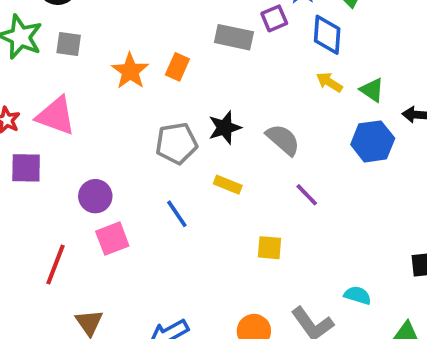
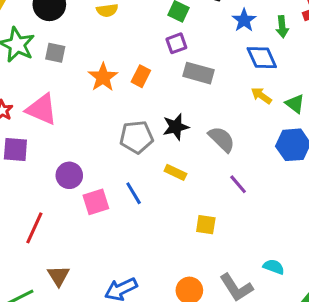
purple square: (274, 18) -> (176, 43), moved
blue diamond: (327, 35) -> (262, 58), turned -32
gray rectangle: (234, 37) -> (198, 73), moved
pink square: (112, 239) -> (96, 202), moved

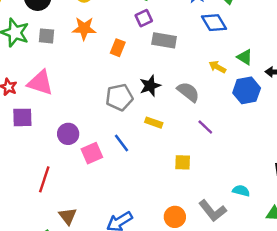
orange star: (103, 77) -> (84, 28), moved, turned -30
yellow arrow: (261, 96) -> (217, 67), moved

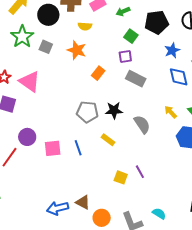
purple line: (205, 127) -> (140, 172), moved
purple circle: (68, 134) -> (27, 137), moved
brown triangle: (68, 216) -> (83, 202), moved, turned -42

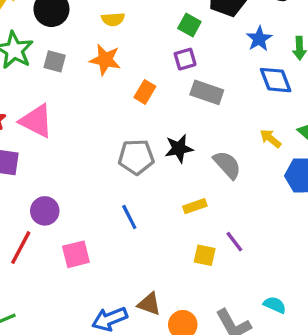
yellow rectangle: (108, 140) -> (195, 206), moved, turned -48
pink square: (53, 148) -> (76, 254), moved

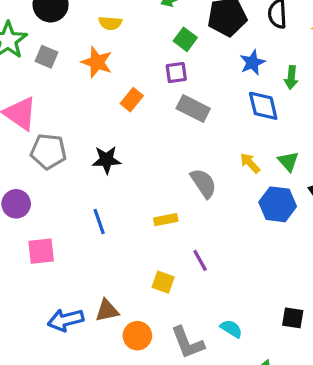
black star: (179, 149) -> (106, 160), moved
gray pentagon: (136, 157) -> (48, 151), moved
yellow square: (205, 255) -> (163, 282), moved
brown triangle: (149, 304) -> (107, 311), turned -40

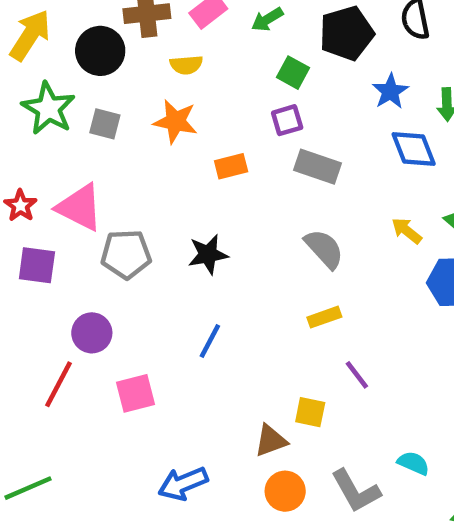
orange rectangle: (132, 100) -> (231, 166), turned 45
gray semicircle: (203, 183) -> (324, 249), moved
yellow rectangle: (166, 220) -> (324, 317), moved
blue line: (99, 221) -> (210, 341), turned 55
brown triangle: (107, 311) -> (271, 441), moved

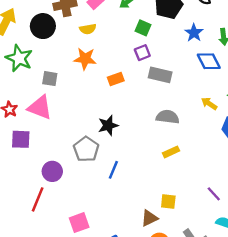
gray square: (105, 124) -> (50, 79), moved
gray semicircle: (324, 249) -> (168, 117), turned -35
gray pentagon: (126, 254) -> (86, 149), moved, turned -30
purple line: (357, 375) -> (214, 194), moved
pink square: (136, 393) -> (79, 223), moved

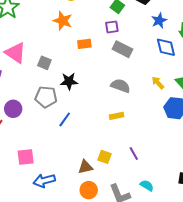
gray square: (50, 79) -> (44, 63), moved
gray pentagon: (86, 149) -> (46, 97), turned 30
purple line: (214, 194) -> (134, 154), moved

